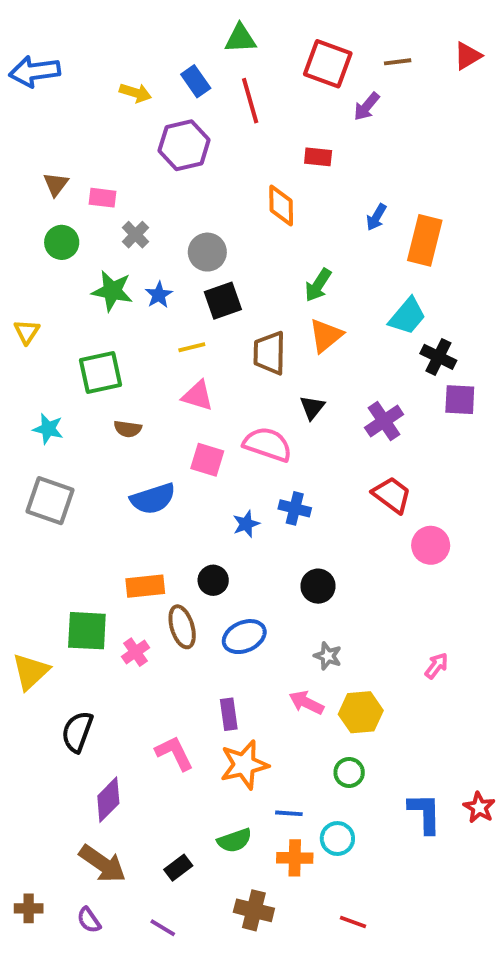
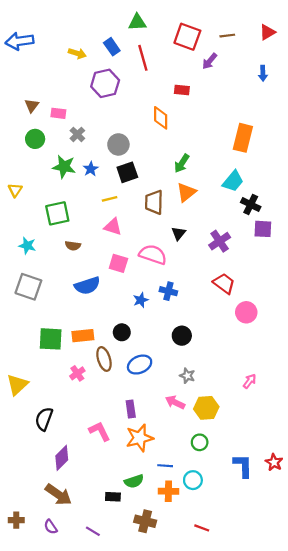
blue arrow: (376, 217) -> (263, 73), moved, turned -32
green square: (87, 631) -> (51, 339), moved
black rectangle: (178, 868) -> (113, 497), moved, turned 40

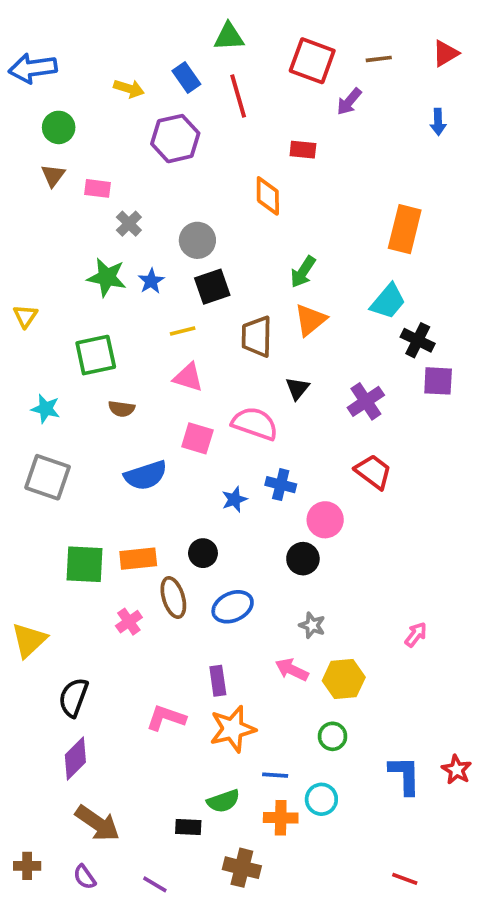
green circle: (35, 139) -> (59, 127), moved
pink circle: (246, 312) -> (325, 520), moved
pink L-shape: (100, 431) -> (166, 718), turned -45
purple diamond: (62, 458) -> (75, 759), moved
red line: (202, 528) -> (405, 879), moved

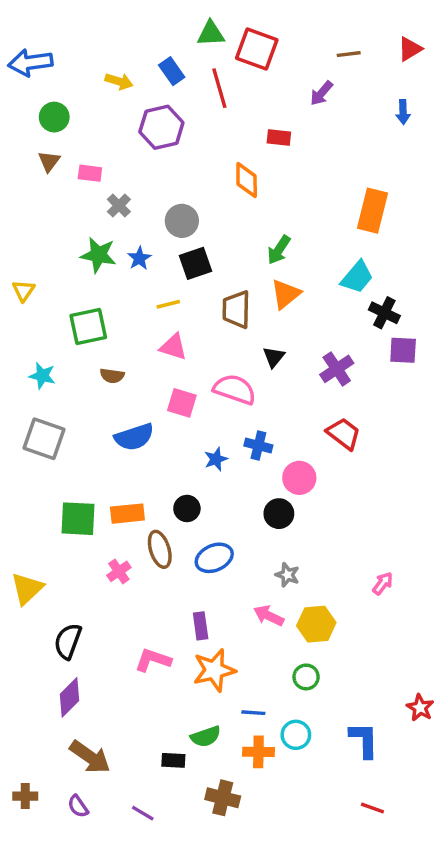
red square: (312, 61) -> (257, 49), moved
blue L-shape: (405, 775) -> (364, 740), moved

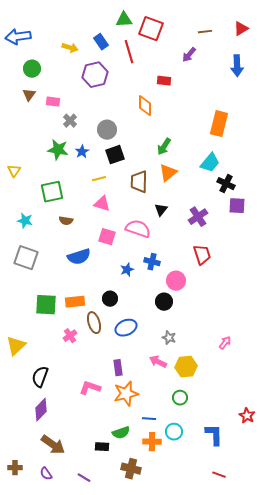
blue arrow: (403, 112) -> (237, 66), size x1.5
red trapezoid: (344, 434) -> (202, 255), turned 35

